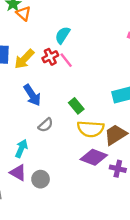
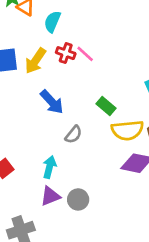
cyan semicircle: (63, 35) -> (52, 22), moved
red cross: (50, 57) -> (66, 53), turned -35
purple triangle: (18, 173) -> (50, 196), turned -42

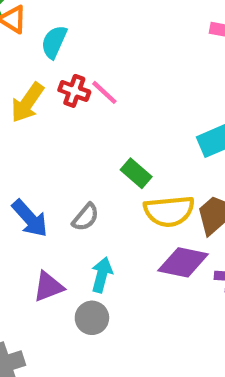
blue arrow: (52, 102) -> (30, 218), moved
cyan arrow: (49, 167) -> (102, 275), moved
purple triangle: (50, 196) -> (48, 287), moved

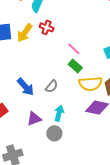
pink line: (104, 92) -> (74, 49), moved

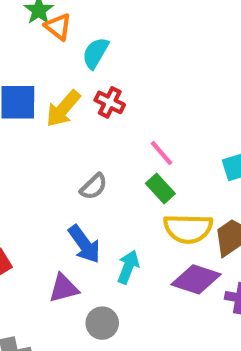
gray semicircle: (52, 86) -> (94, 187), moved
blue arrow: (26, 87) -> (84, 244), moved
cyan arrow: (59, 113) -> (128, 267), moved

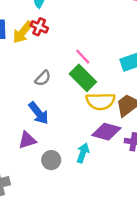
red cross: (110, 102) -> (39, 27), moved
green rectangle: (160, 188) -> (83, 78), size x1.5
cyan arrow: (128, 267) -> (83, 153), moved

